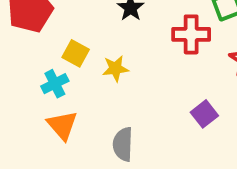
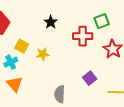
gray semicircle: (123, 144) -> (60, 94), moved

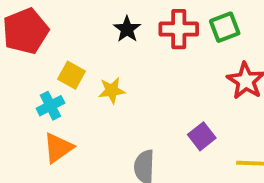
red cross: (83, 36) -> (179, 29), moved
orange triangle: (15, 84) -> (58, 148), turned 36

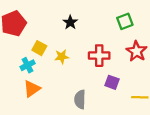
red cross: (179, 29) -> (99, 56), moved
purple square: (202, 136) -> (112, 82), turned -32

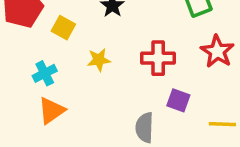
yellow square: (39, 48) -> (63, 28), moved
gray semicircle: (80, 99) -> (145, 128), moved

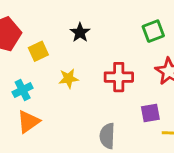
yellow square: (63, 28) -> (38, 51), turned 36
purple square: (178, 100) -> (150, 113), moved, turned -30

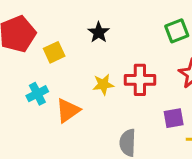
yellow star: (69, 78) -> (103, 84), moved
orange triangle: (28, 122) -> (68, 111), moved

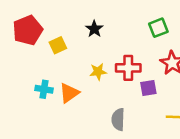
cyan cross: (37, 94) -> (44, 89), moved, turned 36
purple square: (174, 118) -> (148, 88), moved

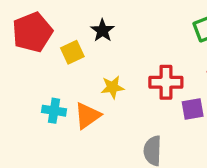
black star: (94, 29) -> (102, 31), moved
yellow star: (98, 72) -> (112, 87), moved

